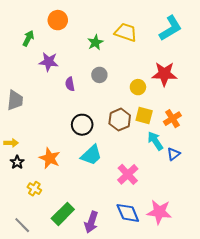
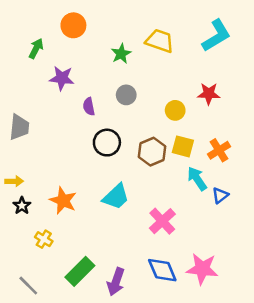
red star: (164, 74) -> (209, 94), size x0.7
black circle: (82, 125) -> (107, 143), moved

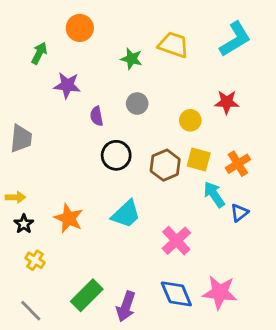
green star: (121, 54) -> (132, 59), turned -30
yellow cross: (44, 239) -> (35, 260), moved

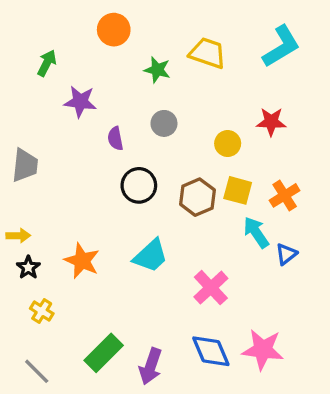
orange circle: (80, 28) -> (114, 30), moved

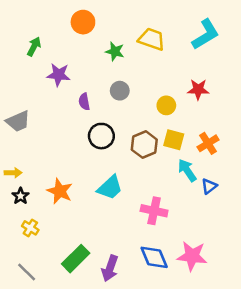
gray trapezoid: (25, 165) -> (18, 121), turned 60
pink cross: (211, 288) -> (154, 211), turned -35

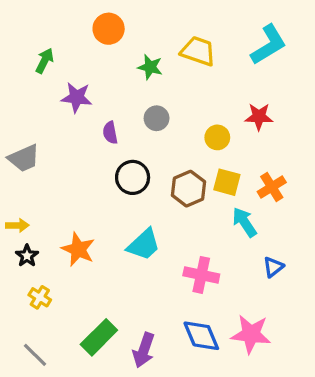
blue triangle: (209, 186) -> (273, 267), moved

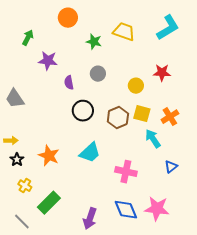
gray trapezoid: (24, 158) -> (15, 99), turned 80
green rectangle: (99, 337) -> (49, 203), moved

